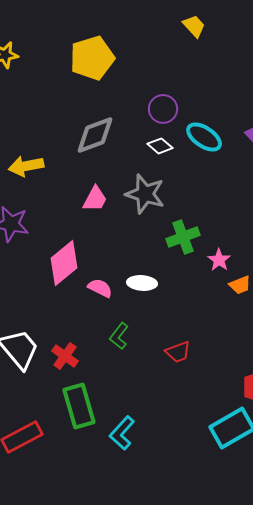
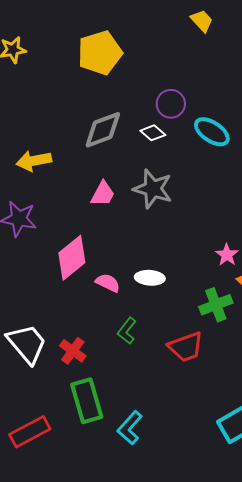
white diamond: (160, 146) -> (153, 133), moved
green cross: (183, 237) -> (216, 305), moved
red trapezoid: (178, 352) -> (186, 347), size x1.4

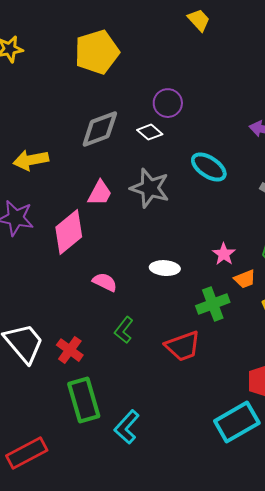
cyan ellipse: (212, 132) -> (209, 167), moved
pink diamond: (72, 258) -> (69, 232), moved
white ellipse: (150, 278) -> (165, 268), moved
red rectangle: (30, 432) -> (27, 453), moved

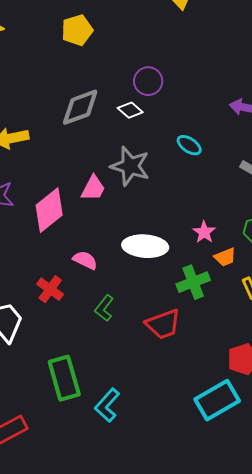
yellow pentagon: (97, 52) -> (77, 30), size x0.7
cyan ellipse: (209, 167) -> (189, 145), size x0.7
pink trapezoid: (100, 193) -> (93, 188), moved
white ellipse: (165, 268) -> (145, 246), size x1.5
red cross: (70, 350) -> (50, 289), moved

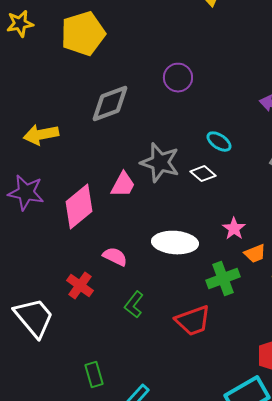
yellow pentagon: (77, 30) -> (83, 34), moved, size x1.4
white diamond: (130, 110) -> (203, 174), moved
green rectangle: (64, 378) -> (94, 375), size x0.6

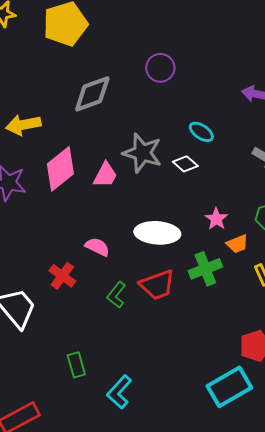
pink diamond: (79, 207) -> (60, 169), moved
red trapezoid: (193, 321) -> (157, 285), moved

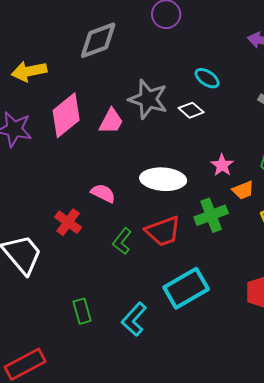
cyan rectangle: (229, 387) -> (186, 288), moved
cyan L-shape: (119, 392) -> (134, 319), moved

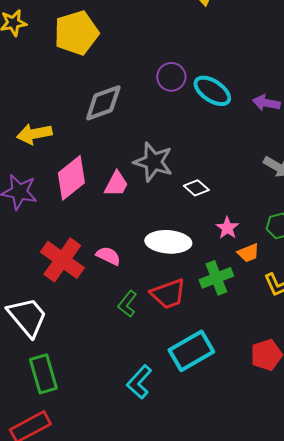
cyan ellipse: (207, 78) -> (212, 91), moved, size x1.5
white diamond: (191, 110) -> (196, 188), moved
red cross: (68, 222) -> (62, 260), moved, size x1.6
green rectangle: (82, 311) -> (43, 374), moved, size x1.5

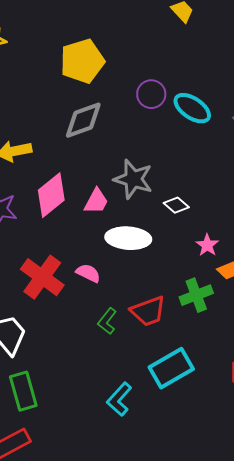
yellow pentagon: (76, 33) -> (82, 61), moved
white ellipse: (168, 242) -> (128, 238), moved

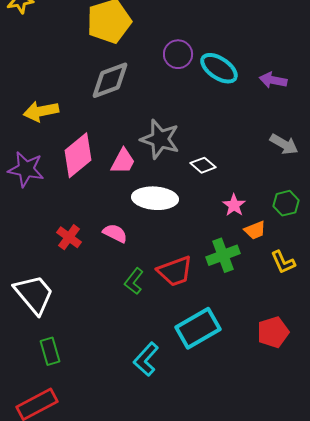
red cross: (42, 277) -> (69, 237), size x0.6
green rectangle: (23, 391) -> (50, 351), size x0.7

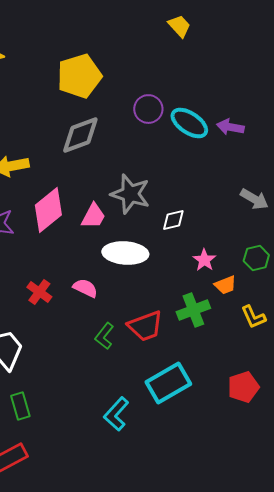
purple arrow: (273, 80) -> (230, 127), moved
white diamond: (203, 165) -> (173, 220), turned -55

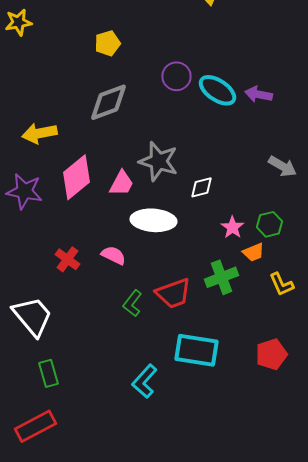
yellow pentagon: (79, 76) -> (107, 43), size x0.6
green hexagon: (256, 258) -> (269, 224), moved
cyan rectangle: (168, 383) -> (196, 350), turned 39

